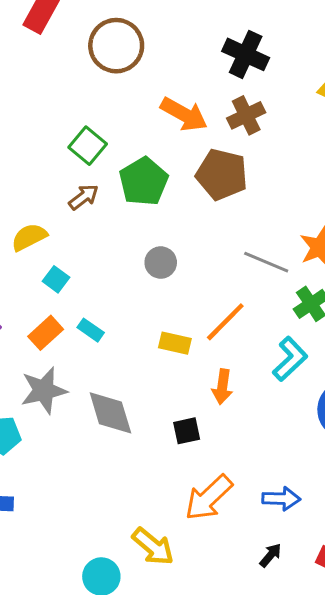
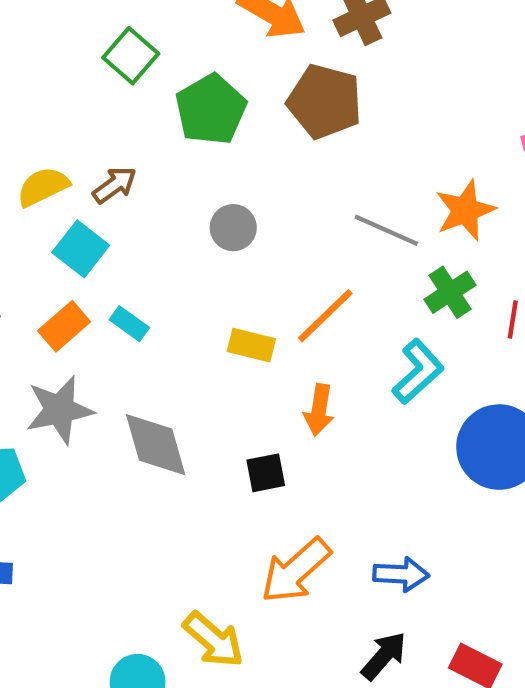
brown arrow: (84, 197) -> (115, 185), moved
cyan square: (56, 279) -> (81, 249), size x1.4
black arrow: (271, 555) -> (384, 656), size x1.4

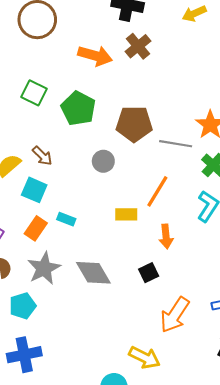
brown pentagon: (325, 102) -> (134, 124), moved
brown arrow: (115, 185) -> (42, 156), turned 95

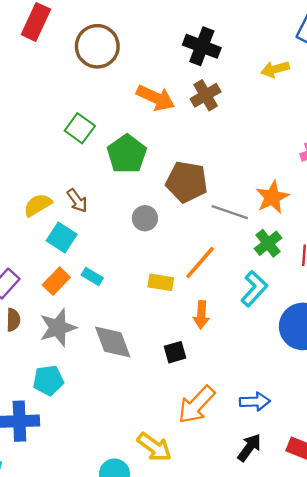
cyan pentagon: (23, 306) -> (48, 380), moved

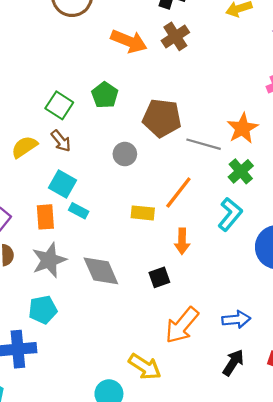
green square: (80, 128) -> (59, 105), moved
green pentagon: (127, 154) -> (105, 95), size x0.7
cyan square: (62, 238) -> (62, 184), moved
orange rectangle: (56, 281) -> (45, 217), turned -45

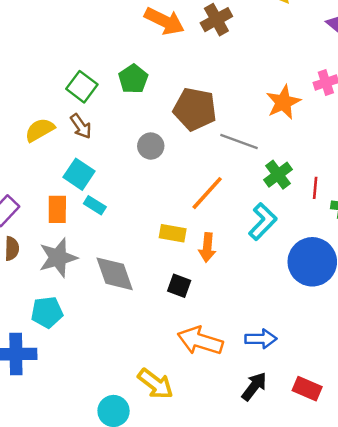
orange star: (243, 128) -> (283, 102), moved
yellow rectangle: (143, 213) -> (173, 233), moved
black square: (159, 277) -> (179, 286), turned 35
orange arrow: (182, 325) -> (200, 341), turned 63

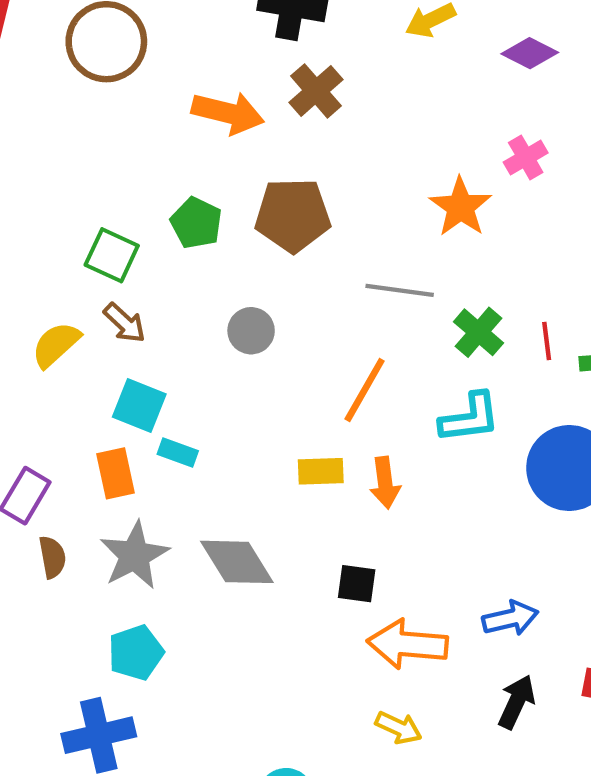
brown pentagon: (195, 109) -> (293, 215), moved
cyan L-shape: (263, 222) -> (470, 418), turned 51
black square: (179, 286) -> (357, 584), moved
yellow arrow: (155, 384) -> (399, 728), moved, size x0.7

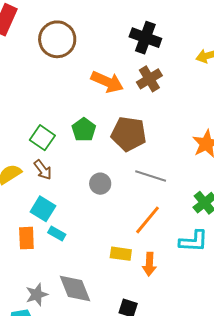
gray line: (400, 290) -> (151, 176), moved
gray star: (134, 555) -> (37, 295), moved, size x0.7

